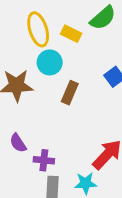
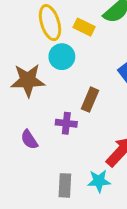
brown rectangle: (70, 93) -> (90, 100), moved
purple cross: (44, 160) -> (66, 123), moved

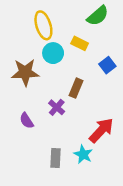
yellow rectangle: (84, 27) -> (80, 43), moved
purple cross: (66, 123) -> (57, 107), turned 35
cyan star: (99, 181) -> (83, 154), turned 30

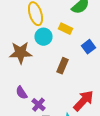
purple cross: (57, 107) -> (38, 105), moved

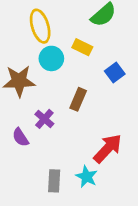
purple cross: (38, 105) -> (44, 119), moved

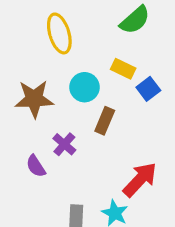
yellow rectangle: (82, 47) -> (123, 69), moved
cyan circle: (51, 58) -> (85, 87), moved

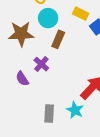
cyan circle: (85, 87) -> (48, 18), moved
brown rectangle: (105, 121) -> (58, 39), moved

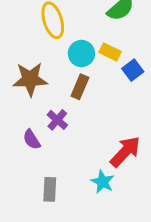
cyan circle: (48, 18) -> (81, 54), moved
gray rectangle: (49, 113) -> (50, 189), moved

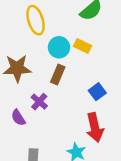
blue square: (133, 70) -> (97, 92), moved
red arrow: (125, 152) -> (95, 128), turned 124

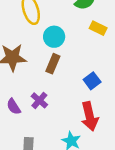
yellow rectangle: (82, 46) -> (98, 28), moved
purple cross: (39, 102) -> (39, 100), moved

